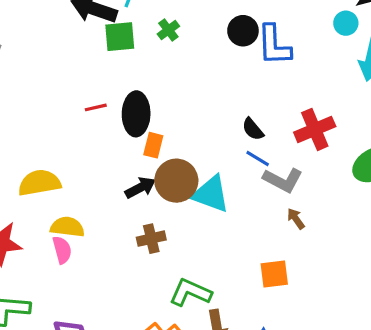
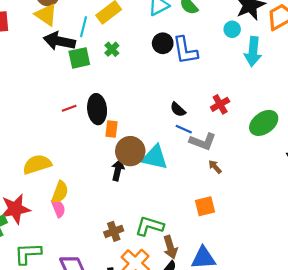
red cross: (315, 129) -> (220, 104), size x0.7
black arrow: (140, 188) -> (118, 170), moved, turned -42
yellow semicircle: (67, 227) -> (60, 192), turned 110
brown cross: (151, 239) -> (114, 231), moved

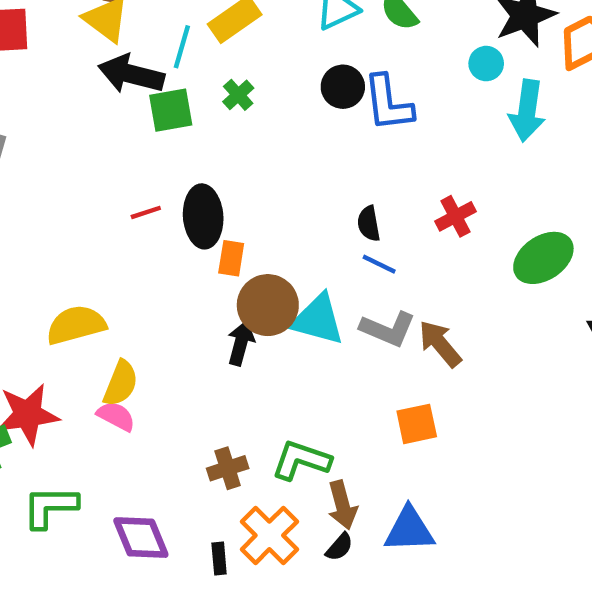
black semicircle: (178, 109) -> (369, 224), turned 35
gray L-shape: (203, 142) -> (388, 329), moved
brown arrow: (215, 167) -> (440, 344), size x1.6
pink semicircle: (58, 208) -> (116, 416), turned -42

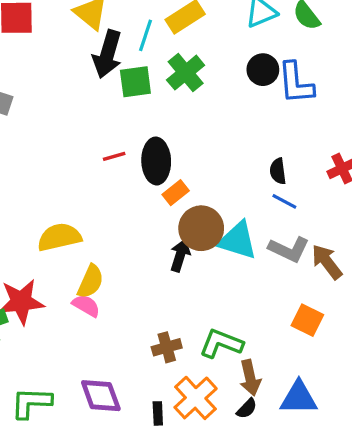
black arrow: (131, 74) -> (107, 54), turned -90
green cross: (238, 95) -> (186, 73), size x1.6
orange rectangle: (231, 258) -> (176, 193), turned 40
orange square: (417, 424) -> (307, 320), turned 36
green L-shape: (50, 507) -> (31, 403), moved

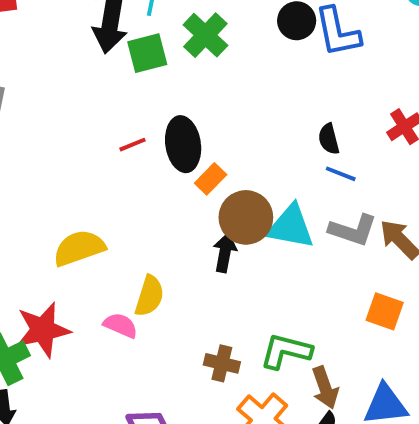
yellow semicircle: (90, 282) -> (149, 296), moved
brown cross: (167, 347) -> (222, 363), turned 36

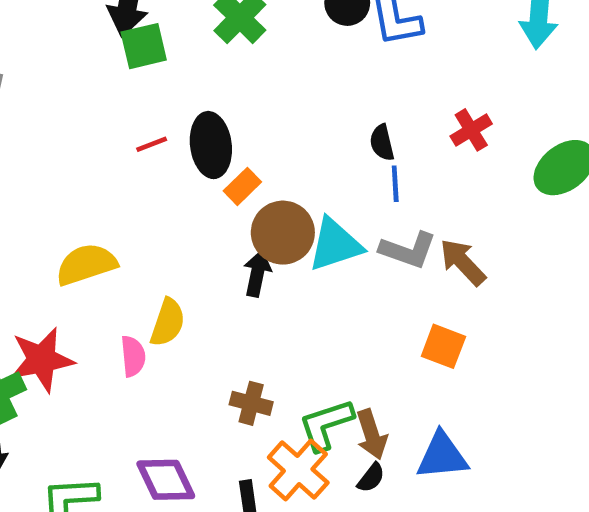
green square: (147, 53) -> (144, 46), moved
blue line: (341, 174) -> (395, 184), turned 64
cyan triangle: (291, 227) -> (335, 245), turned -30
pink semicircle: (121, 325) -> (133, 356), turned 60
green L-shape: (286, 351) -> (326, 425), moved, turned -34

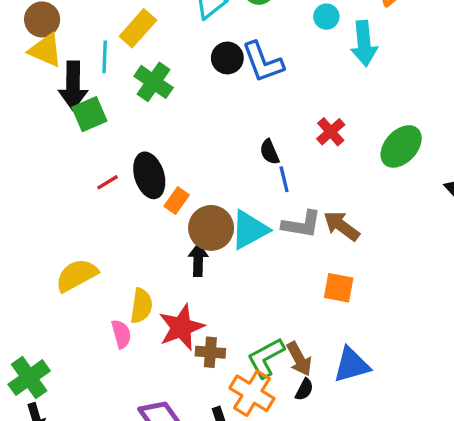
red star: (42, 360) -> (181, 327), moved

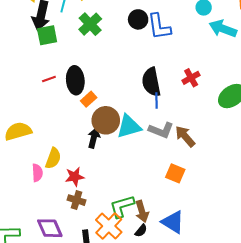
cyan arrow: (364, 43) -> (223, 29), turned 104
black semicircle: (270, 152) -> (151, 82), size x1.8
red star: (181, 327) -> (75, 177), size x0.7
brown cross: (210, 352) -> (77, 200), moved
blue triangle: (352, 365) -> (173, 222), turned 35

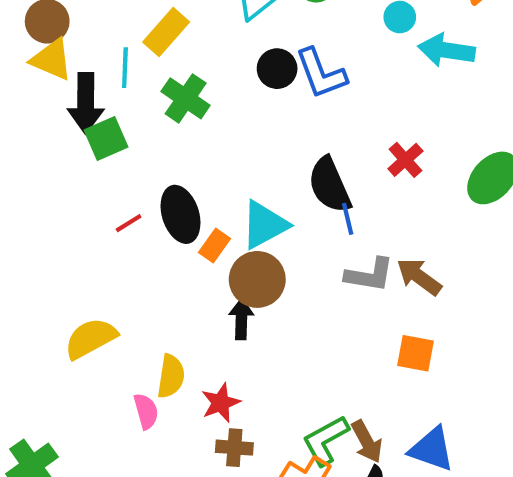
cyan triangle: (129, 127) -> (264, 225), moved

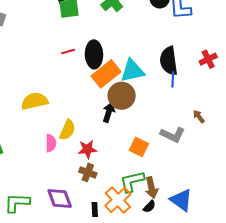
orange rectangle: (215, 246) -> (106, 74), size x1.8
gray L-shape: (369, 275) -> (173, 135), moved
brown arrow: (419, 277) -> (199, 116), size x0.6
orange square: (416, 353) -> (139, 147), moved

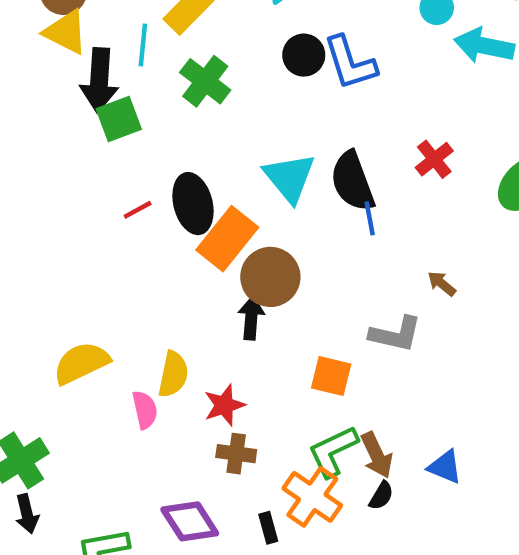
cyan triangle: (132, 71) -> (289, 178), moved, turned -44
yellow semicircle: (34, 101) -> (81, 363), moved
blue triangle: (181, 200) -> (445, 467), size x0.7

